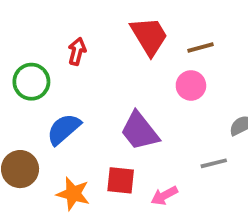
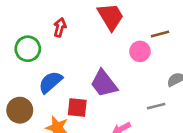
brown line: (200, 47) -> (160, 34), moved
red square: (121, 180) -> (77, 108), moved

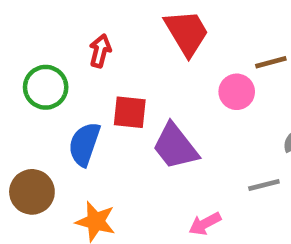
blue semicircle: (50, 82) -> (84, 144), turned -30
red square: (77, 108) -> (130, 112), moved

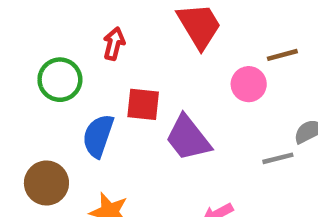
gray line: (264, 185) -> (278, 158), moved

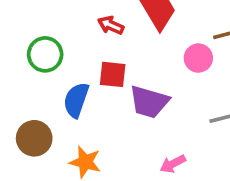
red arrow: (114, 44) -> (111, 25), moved, turned -80
purple trapezoid: (188, 138) -> (149, 102), turned -36

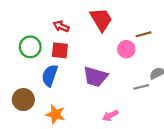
red arrow: (111, 25) -> (61, 26), moved
red square: (113, 74) -> (60, 50), moved

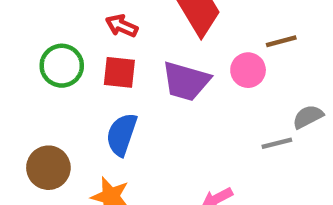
blue semicircle: (50, 75) -> (122, 134), moved
purple trapezoid: (95, 77) -> (186, 81), moved

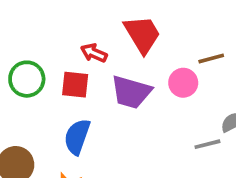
red arrow: (122, 26) -> (94, 53), moved

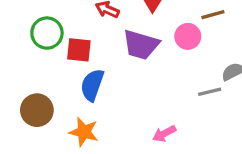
red square: (75, 85) -> (79, 50), moved

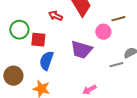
purple trapezoid: (141, 45) -> (81, 50), moved

